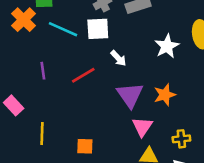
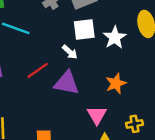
white square: (98, 29) -> (84, 29), moved
purple triangle: (130, 95) -> (67, 83), moved, turned -40

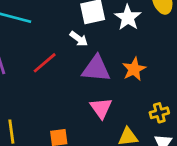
purple triangle: (67, 83) -> (96, 69), moved
pink triangle: (97, 115) -> (101, 108), moved

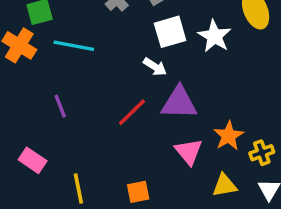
red line: (45, 63) -> (132, 112), moved
orange star: (134, 69) -> (229, 136), moved

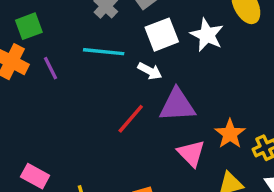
cyan line: (74, 46) -> (104, 52), moved
purple line: (60, 106) -> (51, 68), moved

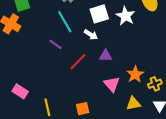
cyan line: (104, 52) -> (65, 22), turned 50
purple line: (51, 68) -> (56, 44), moved, turned -32
purple triangle: (177, 105) -> (106, 56), size x0.6

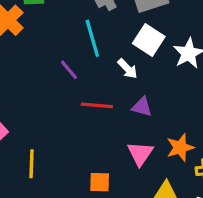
white square: (99, 14) -> (149, 40), turned 36
red line: (78, 62) -> (97, 105), turned 36
orange square: (83, 109) -> (100, 182), moved

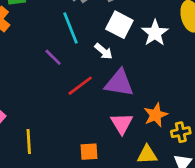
red line: (97, 105) -> (80, 86), turned -36
purple triangle: (142, 107) -> (119, 83), size x1.6

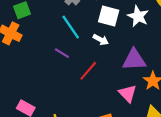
purple triangle: (119, 83) -> (134, 60), moved

